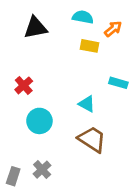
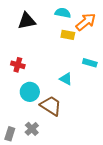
orange arrow: (113, 29) -> (86, 22), size x1.5
red cross: (24, 85) -> (18, 65), turned -32
brown trapezoid: (92, 139) -> (51, 106), moved

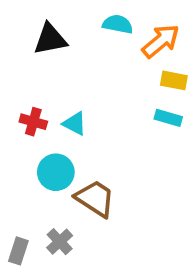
yellow rectangle: (68, 35) -> (174, 80), moved
cyan triangle: (66, 79) -> (75, 124), moved

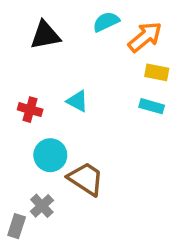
cyan semicircle: (118, 24) -> (106, 22), turned -36
cyan triangle: (75, 124) -> (77, 101), moved
gray cross: (60, 242) -> (42, 206), moved

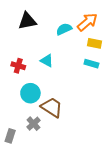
cyan semicircle: (106, 22) -> (64, 29), moved
gray cross: (42, 206) -> (33, 124), moved

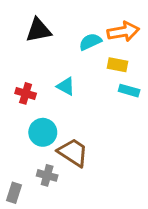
orange arrow: (87, 22) -> (123, 32), turned 30
yellow rectangle: (94, 43) -> (118, 65), moved
gray cross: (33, 124) -> (47, 175), turned -32

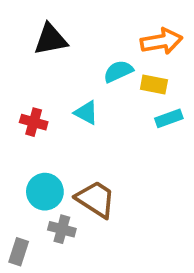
cyan semicircle: (90, 42) -> (118, 71), moved
cyan rectangle: (129, 91) -> (169, 118), turned -36
cyan circle: (43, 132) -> (45, 192), moved

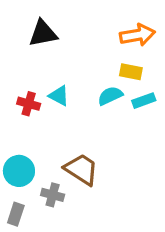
cyan semicircle: (118, 71) -> (110, 96), moved
cyan triangle: (86, 113) -> (59, 96), moved
cyan circle: (45, 192) -> (19, 171), moved

